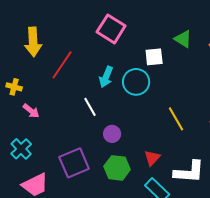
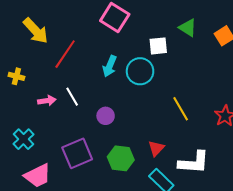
yellow arrow: (33, 42) -> (36, 31), turned -40
white line: (90, 107) -> (72, 97), moved
pink arrow: (31, 111) -> (47, 101), moved, turned -48
purple circle: (112, 134) -> (106, 116), moved

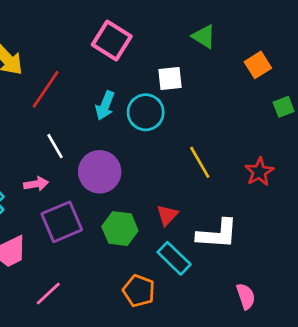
green triangle: (188, 28) -> (204, 37), moved
pink arrow: (47, 101) -> (36, 184), moved
purple circle: (106, 116) -> (100, 172), size x1.8

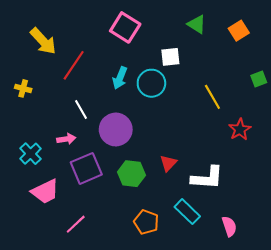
orange square: (258, 65) -> (239, 31), moved
yellow line: (200, 162) -> (212, 97), moved
cyan rectangle: (174, 258) -> (187, 212), moved

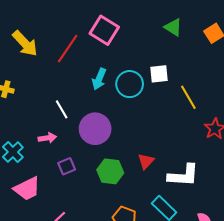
white square: (170, 57) -> (159, 74), moved
red line: (74, 65) -> (68, 49), moved
purple square: (86, 168) -> (67, 166), size x0.6

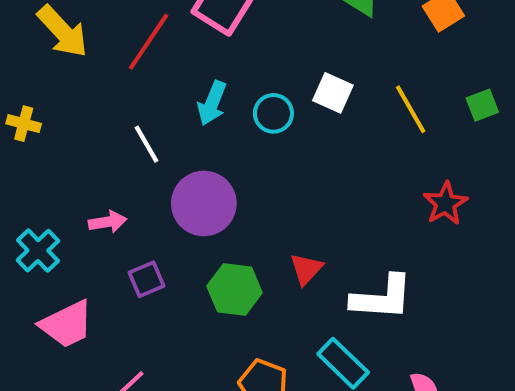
white square: (159, 74) -> (333, 93), turned 30
cyan circle: (130, 84) -> (273, 113), size x0.7
yellow line: (188, 97) -> (411, 109), moved
white line: (62, 109) -> (147, 144), moved

